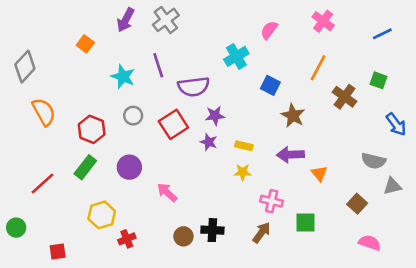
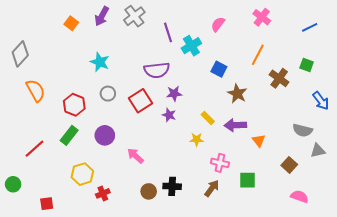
orange square: (85, 44) -> (71, 23), moved
purple line: (158, 65) -> (168, 32), moved
yellow rectangle: (244, 146) -> (208, 118), moved, turned 32

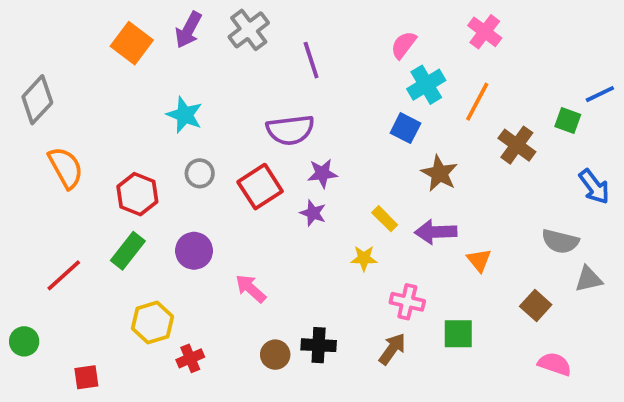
orange square: (71, 23) -> (132, 43), size x1.5
blue line: (310, 27) -> (600, 94), moved
cyan cross: (191, 46) -> (426, 85), moved

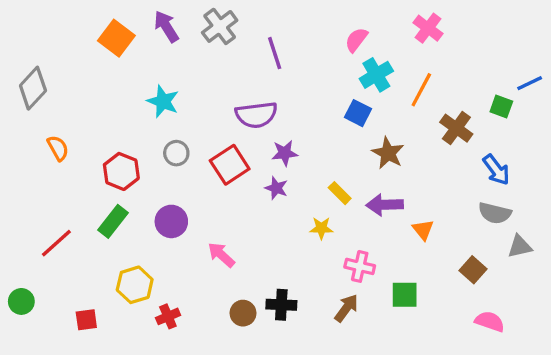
purple arrow: (188, 30) -> (166, 26), turned 120
orange semicircle: (66, 168) -> (58, 148), size x0.7
blue arrow: (594, 187) -> (496, 170), moved
red square: (86, 377) -> (86, 320), moved

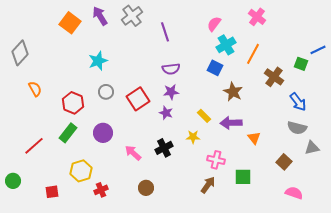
cyan star: (163, 101) -> (98, 61), turned 30
purple semicircle: (256, 115) -> (171, 69), moved, size x0.7
black cross: (281, 305) -> (164, 148), moved, turned -30

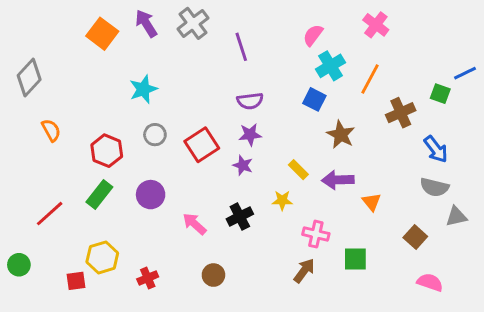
brown cross: (274, 77) -> (401, 113), turned 30
yellow hexagon: (81, 171) -> (102, 257), moved

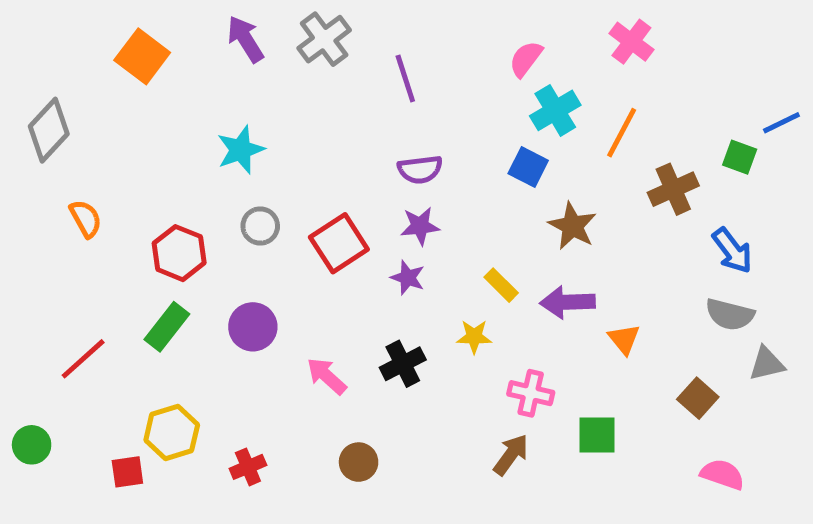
orange square: (102, 34) -> (142, 56), moved

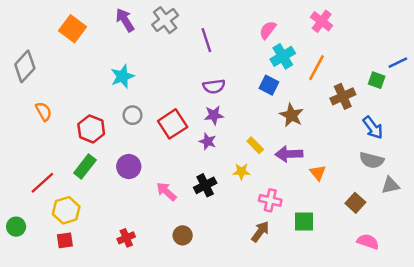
yellow hexagon: (172, 433) -> (66, 210), moved

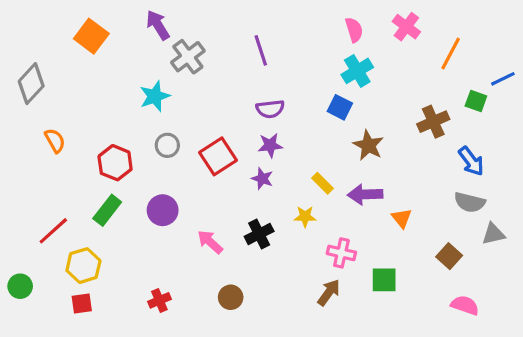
gray cross: (165, 20) -> (188, 57), moved
pink semicircle: (268, 30) -> (354, 30), moved, turned 126
orange line: (317, 68) -> (451, 54), moved

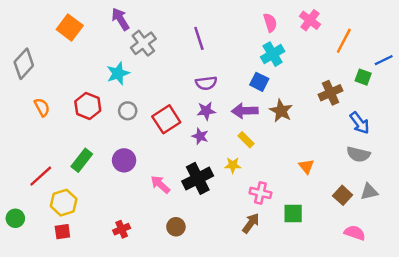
red hexagon: (115, 163) -> (88, 106), moved
purple arrow: (365, 194) -> (245, 111), moved
black cross: (259, 234) -> (198, 178), size x1.4
gray triangle: (493, 234) -> (369, 192), moved

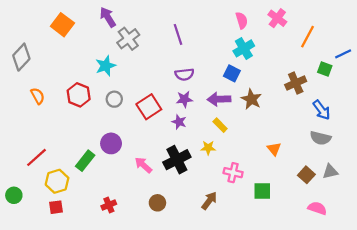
green rectangle: (82, 160) -> (85, 161), moved
brown arrow: (251, 223) -> (209, 201), moved

